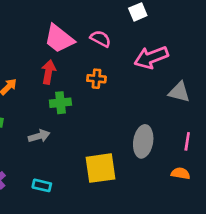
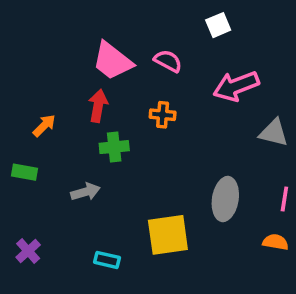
cyan rectangle: (42, 185) -> (107, 260), moved

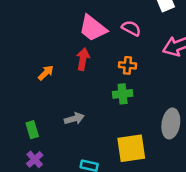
green cross: (114, 147) -> (123, 94), moved
green rectangle: (25, 172) -> (32, 130), moved, turned 63

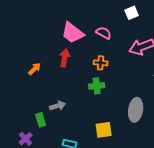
green rectangle: (32, 130) -> (41, 120), moved
yellow square: (131, 148) -> (104, 130), size x0.7

